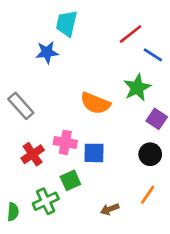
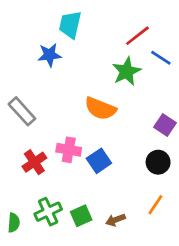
green star: (137, 88) -> (126, 71), moved
blue square: (94, 153) -> (99, 161), turned -35
green square: (70, 180) -> (81, 216), moved

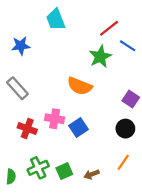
cyan trapezoid: (70, 25) -> (56, 20), turned -35
blue star: (49, 55) -> (21, 46), moved
red cross: (34, 162) -> (27, 129), turned -36

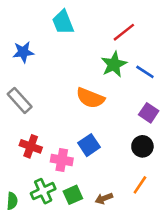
blue line: (128, 46) -> (145, 72), moved
pink cross: (55, 119) -> (62, 160), moved

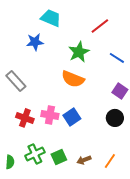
cyan trapezoid: (63, 22) -> (51, 18), turned 135
blue star: (23, 52) -> (35, 42), moved
green star: (114, 64) -> (79, 52), moved
pink cross: (62, 160) -> (50, 115), moved
orange line: (140, 185) -> (110, 161), moved

